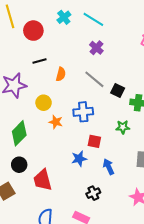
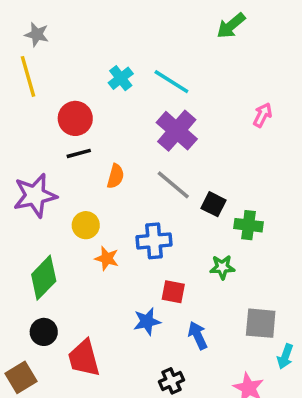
red circle: (33, 31) -> (75, 118), moved
purple cross: (96, 48) -> (177, 131), size x1.6

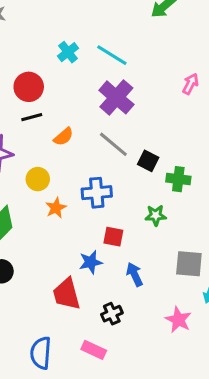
orange semicircle: (115, 176) -> (63, 137), turned 35
orange star: (107, 258) -> (56, 208), turned 30
red trapezoid: (84, 358) -> (66, 294), moved

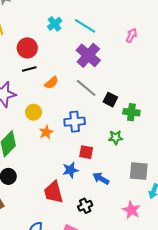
pink arrow: (190, 84) -> (131, 35), moved
blue arrow: (135, 274) -> (101, 178), turned -35

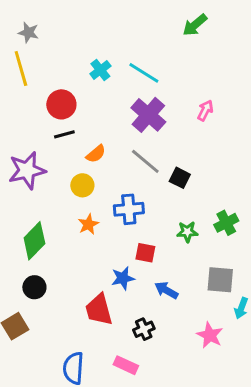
pink arrow: (131, 35) -> (205, 110), moved
yellow circle: (34, 112) -> (82, 185), moved
green cross: (131, 112) -> (226, 223), moved, turned -35

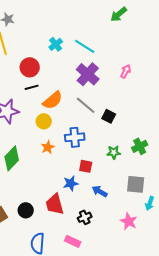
orange semicircle: (96, 154) -> (53, 100), size x1.5
black circle: (34, 287) -> (26, 210), moved

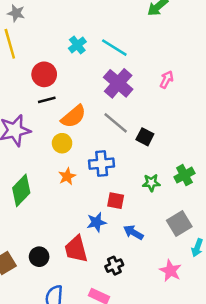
gray square: (136, 184) -> (179, 224), turned -36

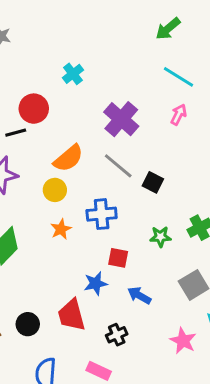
cyan line: (114, 48) -> (178, 77), moved
black line: (47, 100) -> (16, 133), moved

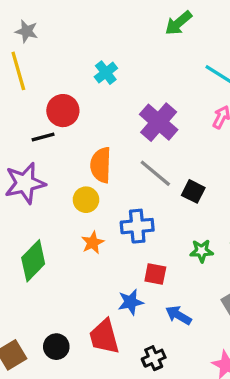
green arrow: (168, 29) -> (178, 23), moved
orange semicircle: (68, 158) -> (101, 165), turned 132

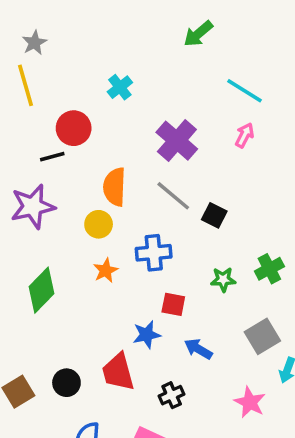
gray star: (27, 31) -> (34, 43), turned 30

